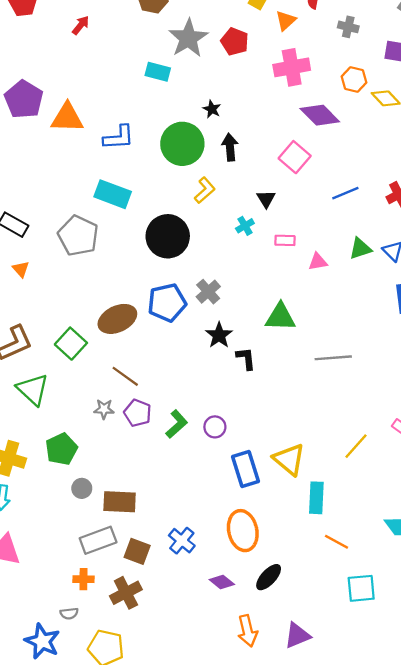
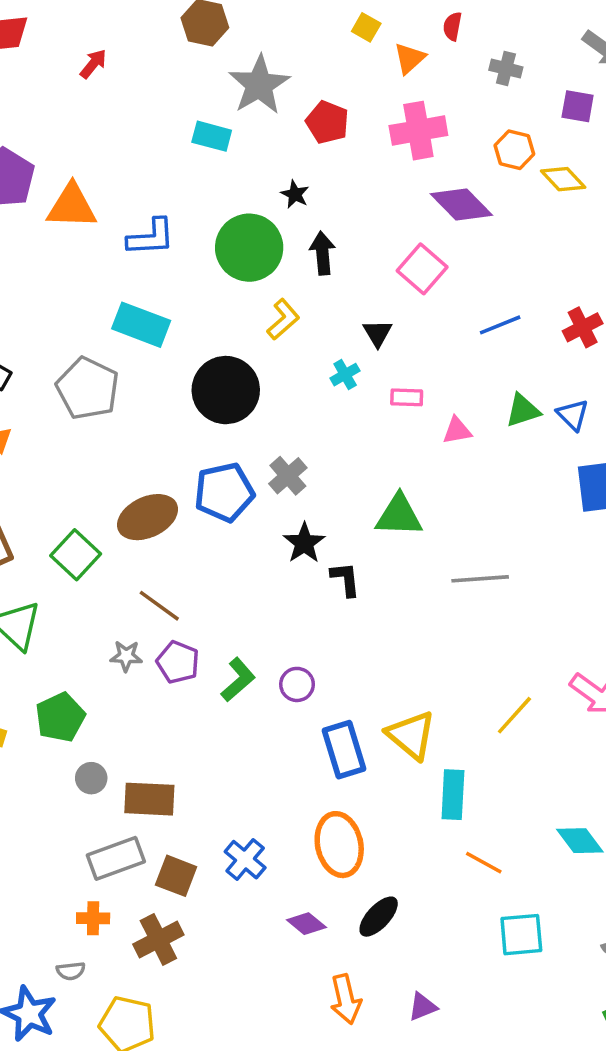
red pentagon: (235, 42) -> (327, 122), moved
purple triangle: (297, 635) -> (422, 1007), size x0.7

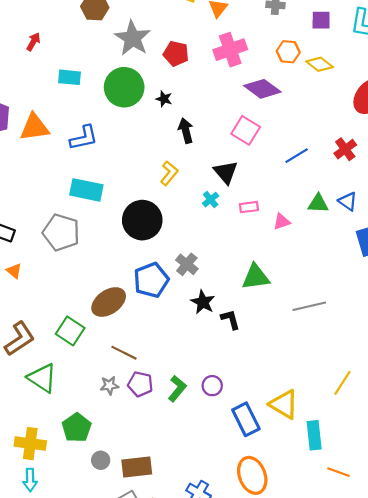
cyan rectangle: (212, 136) -> (69, 77), moved
green circle: (249, 248) -> (124, 87), moved
black triangle: (378, 333) -> (226, 172), size x1.4
green triangle: (523, 410) -> (318, 204), turned 30

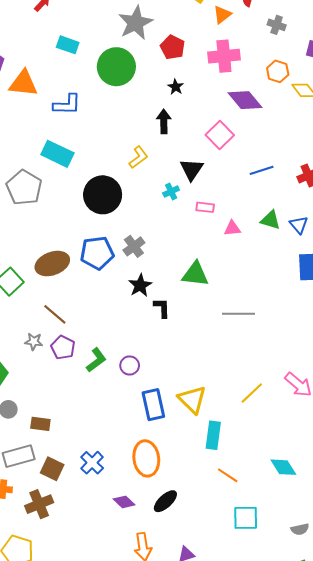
black star: (164, 99) -> (176, 87), moved
brown rectangle: (137, 467) -> (40, 424), size x0.7

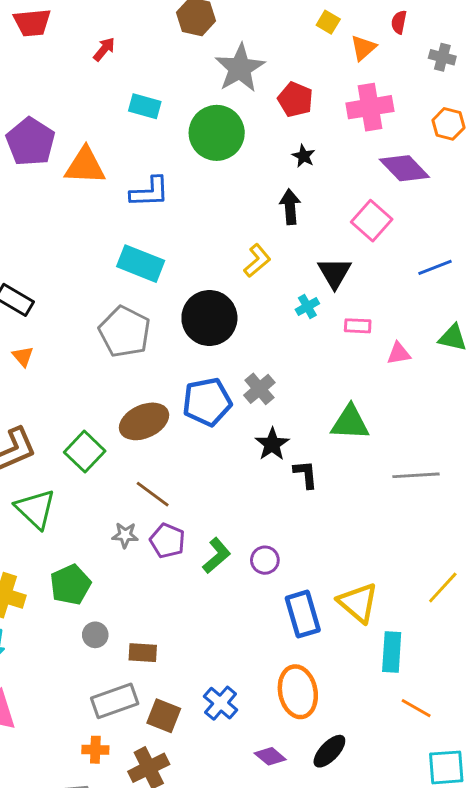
gray pentagon: (24, 188) -> (125, 332), moved

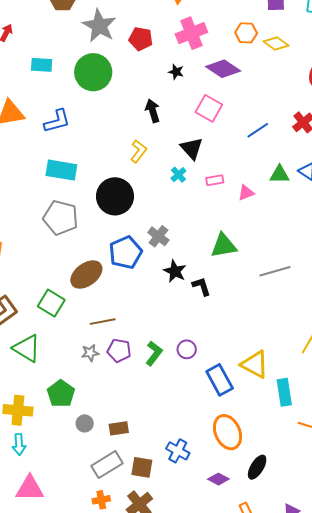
black star: (304, 156) -> (176, 72), moved
brown line: (153, 494) -> (103, 322), turned -35

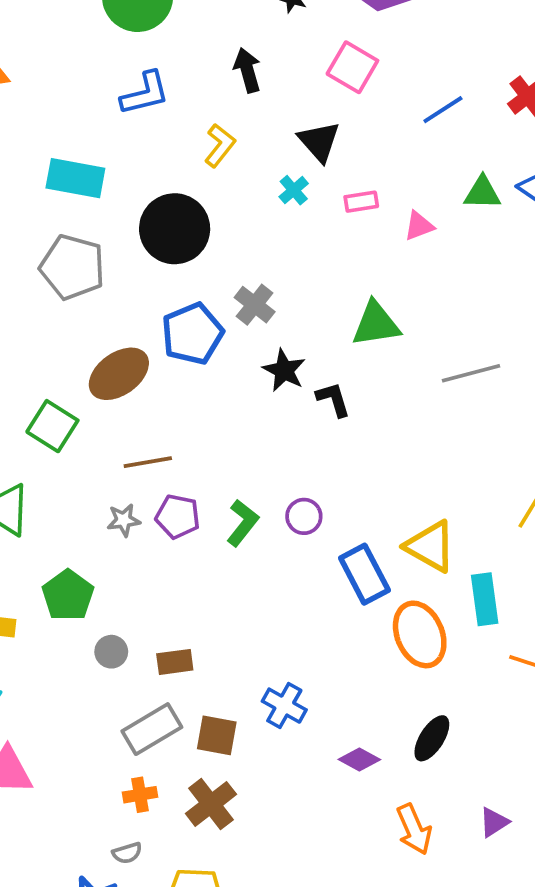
blue L-shape: (57, 121) -> (145, 93), moved
orange ellipse: (228, 432) -> (420, 634), moved

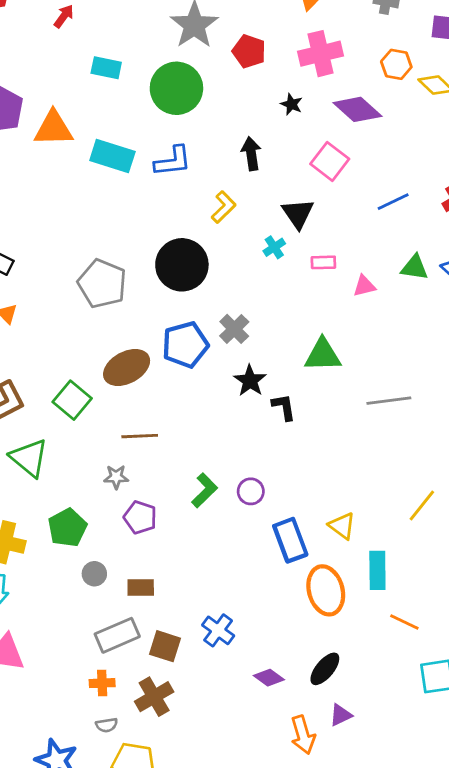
cyan rectangle: (75, 178) -> (112, 156), moved
purple pentagon: (178, 517) -> (140, 517), moved
yellow triangle: (430, 546) -> (342, 526), size x0.7
purple triangle: (494, 822) -> (341, 715), moved
gray semicircle: (127, 853) -> (107, 725), moved

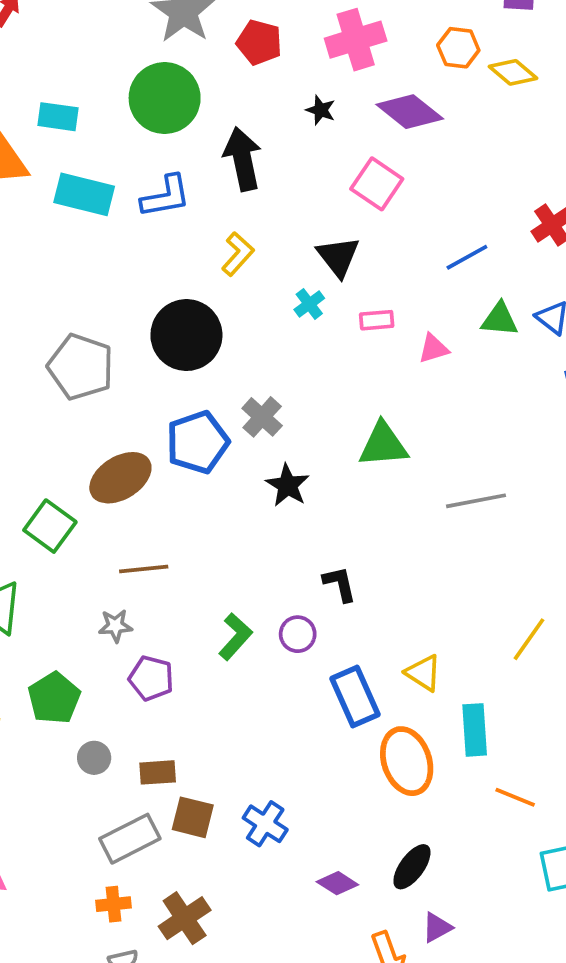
cyan rectangle: (106, 68) -> (58, 117), moved
black arrow: (251, 154) -> (243, 159), moved, size x1.4
blue line: (393, 202) -> (467, 257), moved
black L-shape: (284, 407) -> (340, 584), moved
brown square: (165, 646) -> (193, 817), moved

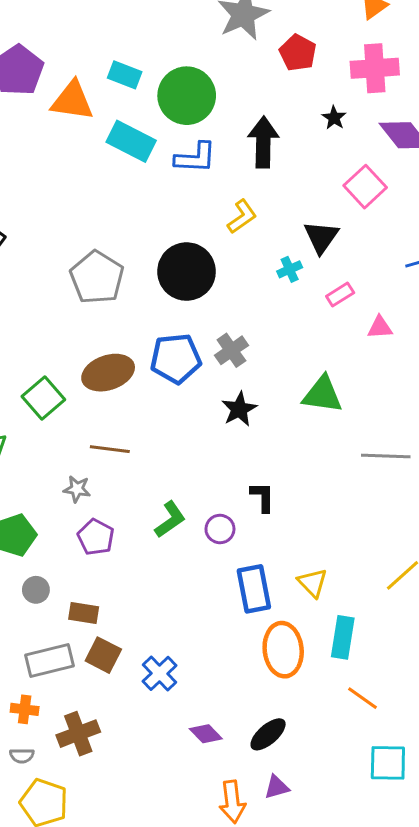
green circle: (165, 98) -> (187, 96), moved
pink rectangle: (377, 320) -> (340, 295), turned -40

